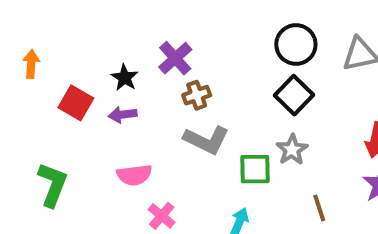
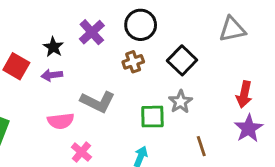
black circle: (296, 45) -> (141, 25), moved
brown cross: (197, 95) -> (133, 62), moved
gray L-shape: (206, 140) -> (98, 102), moved

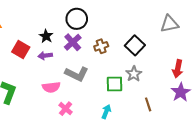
black circle: (141, 25) -> (77, 19), moved
purple cross: (92, 32) -> (73, 42), moved

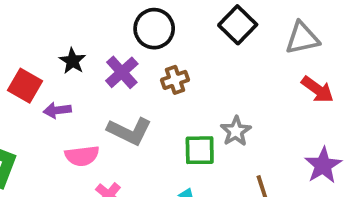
black circle: (77, 19) -> (154, 29), moved
black square: (135, 45) -> (238, 25), moved
purple arrow: (45, 56) -> (57, 110), moved
red arrow: (178, 69) -> (317, 89), moved, turned -66

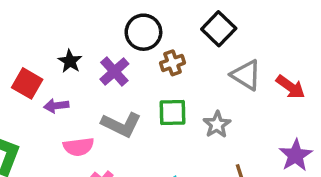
gray triangle: (302, 38) -> (246, 75), moved, turned 44
brown cross: (175, 80) -> (173, 63), moved
green square: (200, 150) -> (173, 113), moved

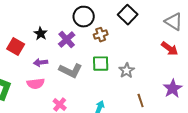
gray triangle: (246, 75) -> (174, 22), moved
purple arrow: (56, 106) -> (41, 63), moved
pink semicircle: (78, 147) -> (36, 84), moved

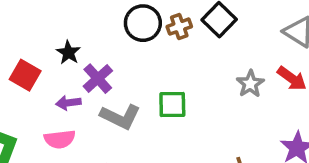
brown cross: (101, 35) -> (179, 27), moved
purple cross: (67, 40) -> (98, 79), moved
gray star: (127, 71) -> (250, 84), moved

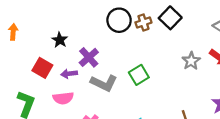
black star: (68, 53) -> (60, 40), moved
red square: (25, 75) -> (42, 68), moved
green square: (172, 105) -> (139, 75), turned -30

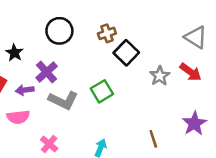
black square: (170, 18) -> (126, 53), moved
black circle: (119, 20) -> (59, 31), moved

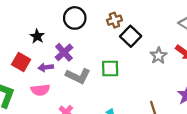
green square: (102, 91) -> (110, 68), turned 30

